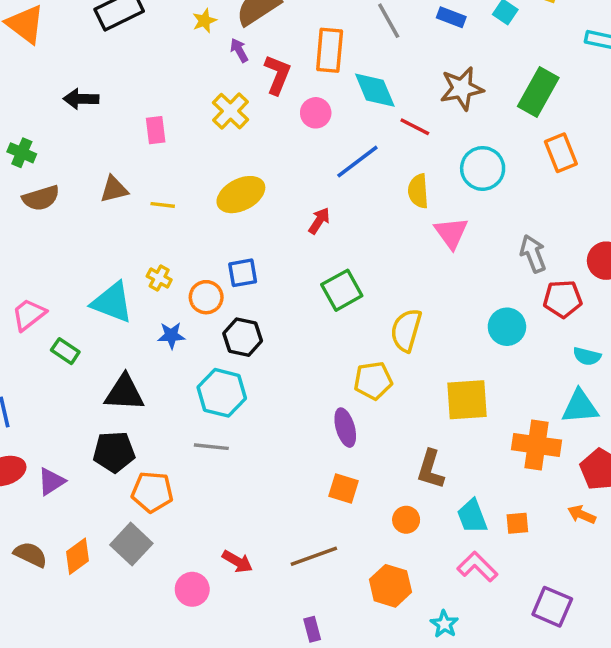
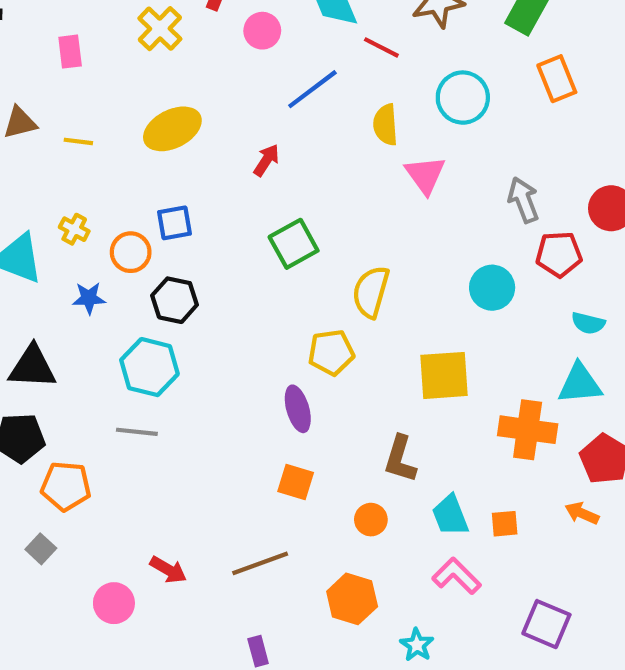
gray square: (131, 544) -> (41, 549), size x0.6

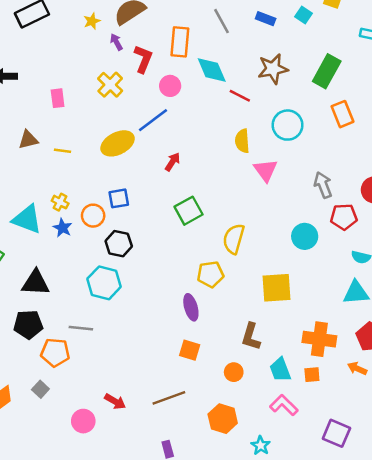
blue line: (312, 89) -> (153, 120), moved
blue star: (89, 298) -> (62, 228), moved, turned 30
orange cross: (528, 430) -> (319, 339), moved
gray line: (137, 432) -> (81, 328), moved

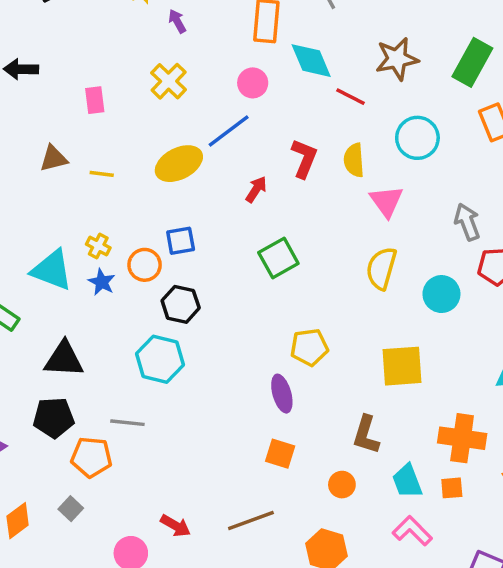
red L-shape: (143, 59) -> (304, 158), moved
yellow semicircle: (234, 239) -> (381, 268), moved

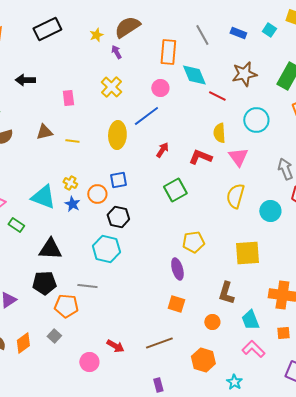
red L-shape: (304, 158) -> (200, 157), moved, turned -90
yellow ellipse: (179, 164) -> (117, 135), turned -60
orange square: (452, 488) -> (283, 333), moved

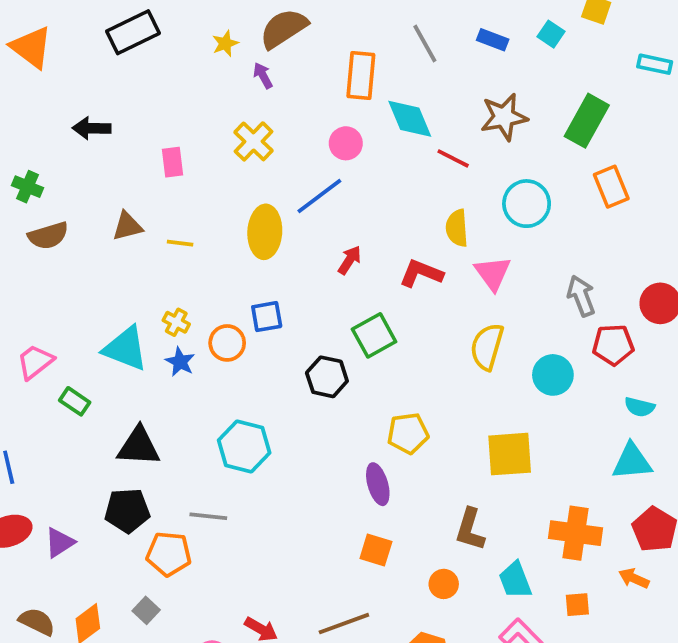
black hexagon: (118, 217) -> (327, 377), moved

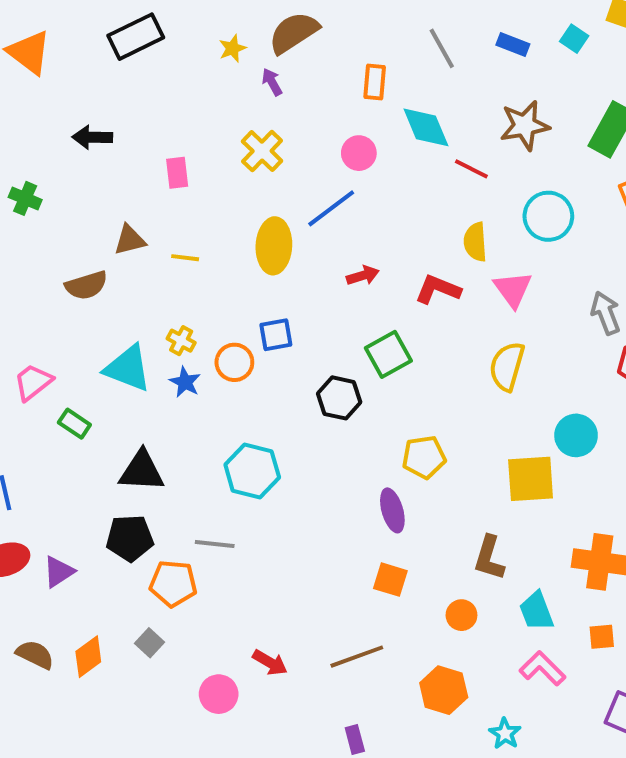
orange rectangle: (361, 76) -> (375, 82), size x0.7
brown semicircle: (48, 236) -> (86, 285), moved
red arrow: (350, 260) -> (363, 275), turned 40
cyan circle: (553, 375) -> (576, 435), moved

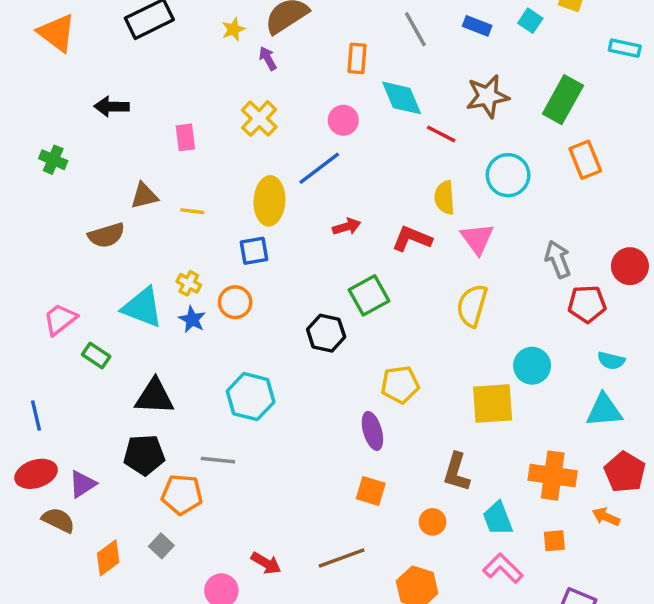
blue square: (276, 335) -> (254, 251), moved
brown semicircle: (35, 655) -> (58, 520), moved

